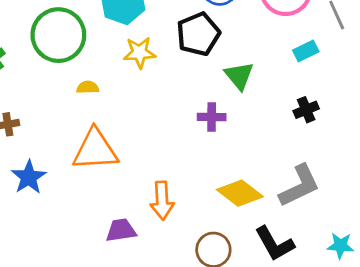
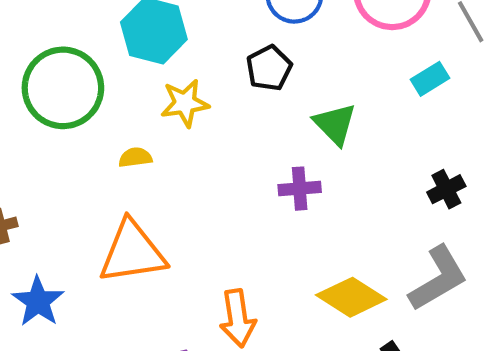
black pentagon: (198, 34) -> (269, 68), size x0.7
yellow semicircle: (88, 87) -> (135, 157), moved
black cross: (306, 110) -> (446, 189), moved

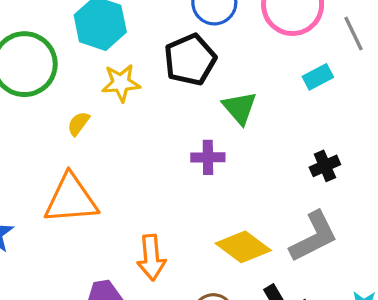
black pentagon: (269, 68) -> (190, 60), size x1.4
yellow semicircle: (135, 157) -> (78, 124), turned -50

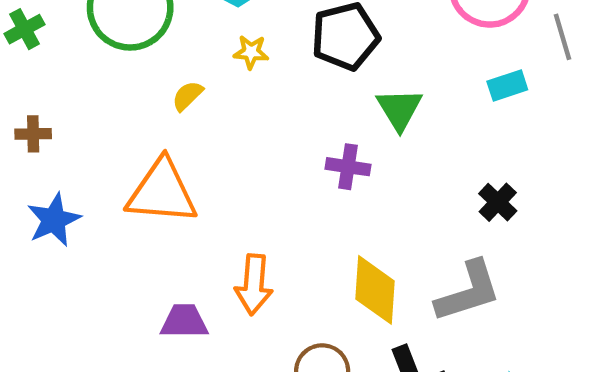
yellow star: (121, 83) -> (251, 52), size x0.7
black cross: (325, 166) -> (498, 202), turned -32
yellow diamond: (243, 247) -> (375, 290), turned 48

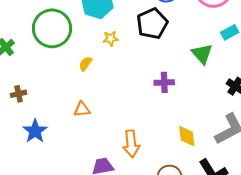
green triangle: (399, 109) -> (202, 54), moved
orange triangle: (162, 192) -> (82, 109), size x0.5
yellow diamond: (375, 290) -> (187, 136), size x0.7

